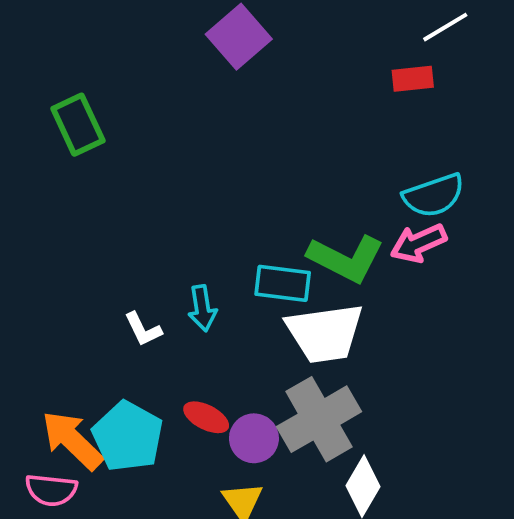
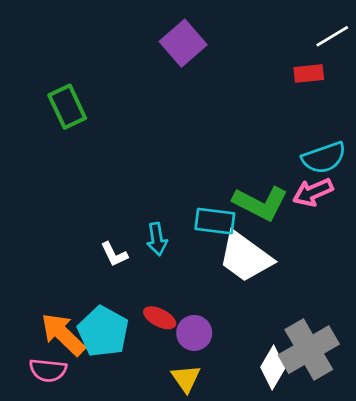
white trapezoid: (325, 333) -> (245, 257), turned 44
gray cross: (319, 419) -> (309, 350), moved

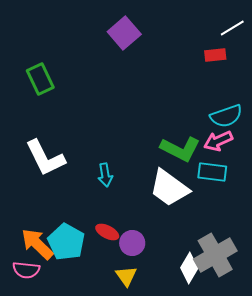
cyan rectangle: (215, 221) -> (212, 172), moved
white L-shape: (114, 254) -> (45, 158), moved, size x2.0

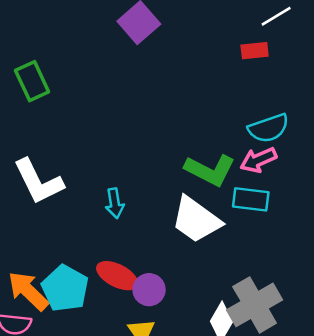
red ellipse: (107, 232) -> (117, 276), size x1.4

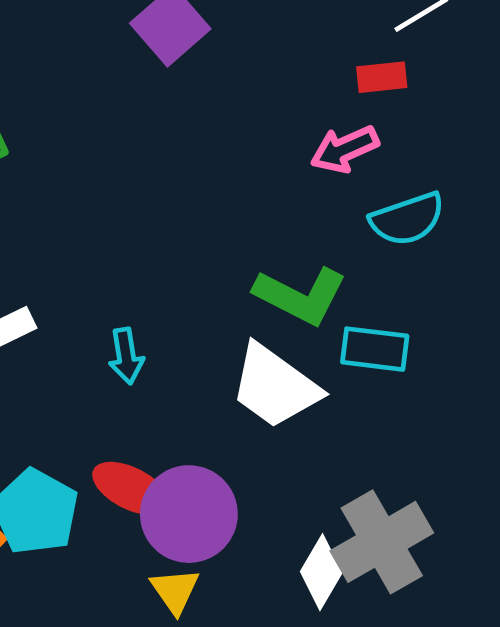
pink arrow: (258, 160) -> (345, 149), moved
purple circle: (149, 290) -> (189, 514), size x1.6

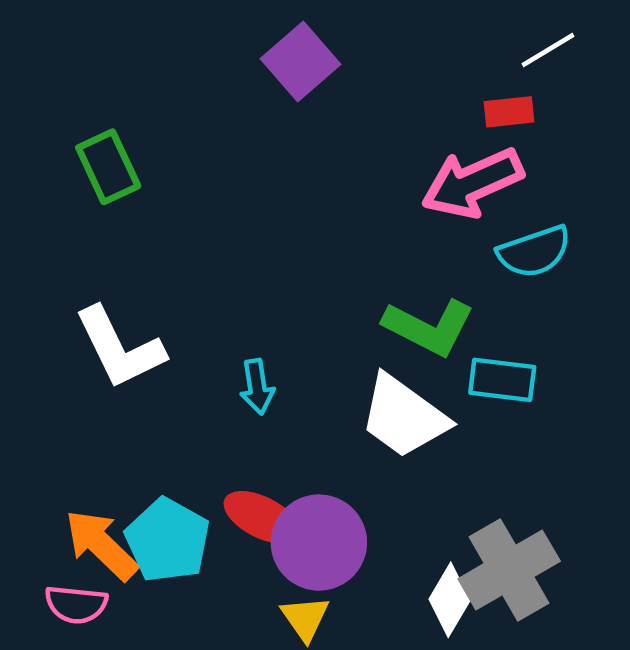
pink arrow: (345, 149) -> (472, 183), size x1.5

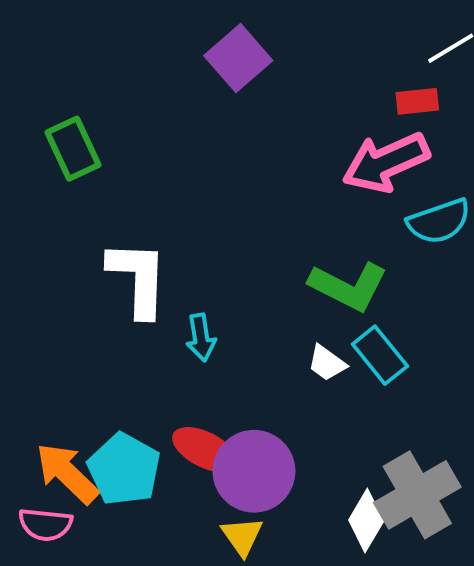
white L-shape: (120, 348) -> (138, 278), moved, turned -152
cyan rectangle: (502, 380) -> (380, 355), moved, turned 44
white trapezoid: (404, 417) -> (327, 363), size x0.5

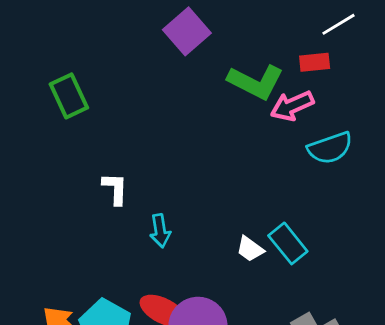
pink arrow: (386, 162) -> (292, 106), size x0.7
white L-shape: (138, 278) -> (115, 189), size x0.6
green L-shape: (348, 286) -> (256, 82), moved

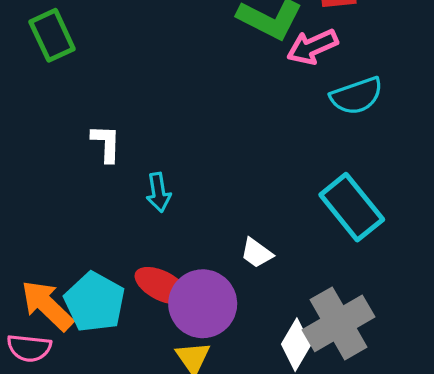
cyan rectangle: (288, 243) -> (352, 207), moved, size x1.4
white trapezoid: (250, 249) -> (257, 253), moved

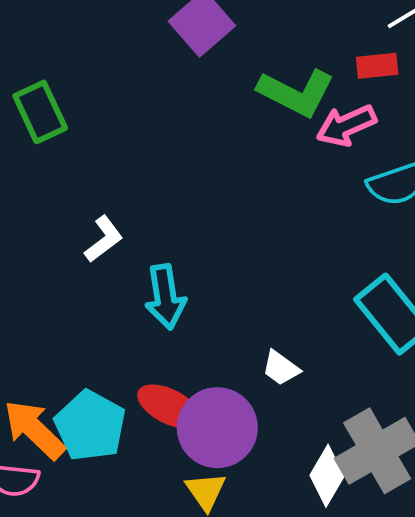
white L-shape: (106, 143) -> (104, 239), turned 51
cyan arrow: (158, 192) -> (165, 297), size x1.4

